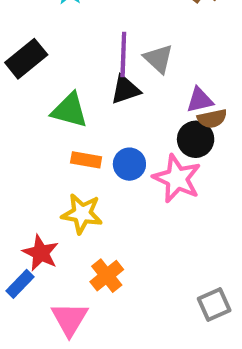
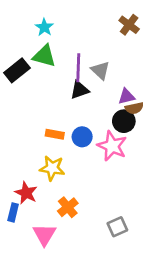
green triangle: (70, 110) -> (44, 56), moved
blue rectangle: (20, 284) -> (13, 212), turned -30
gray square: (214, 305) -> (117, 227), moved

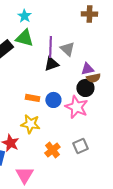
brown cross: (129, 25) -> (89, 14), turned -35
orange cross: (68, 207) -> (52, 150), moved
gray square: (117, 227) -> (80, 146), moved

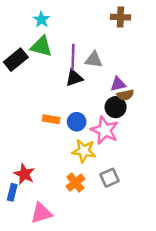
gray triangle: (67, 49) -> (94, 60), turned -35
yellow star: (30, 124) -> (84, 151), moved
pink triangle: (24, 175) -> (41, 213), turned 42

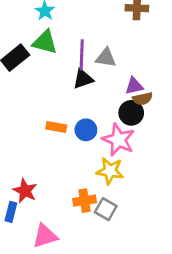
yellow star: (84, 151) -> (110, 171), moved
gray square: (109, 178) -> (106, 209), moved, turned -36
orange cross: (75, 183) -> (85, 201), turned 30

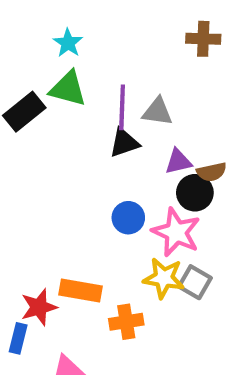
purple triangle: (134, 86) -> (178, 162), moved
orange rectangle: (56, 127) -> (80, 291), moved, size x1.4
red star: (25, 191) -> (39, 307), turned 30
gray square: (106, 209) -> (195, 282), moved

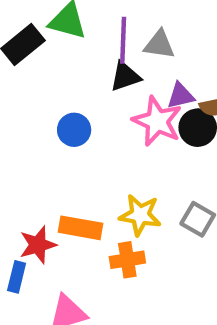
blue circle: (128, 218) -> (74, 130), moved
pink star: (176, 232) -> (157, 121), moved
yellow star: (164, 278) -> (140, 215), moved

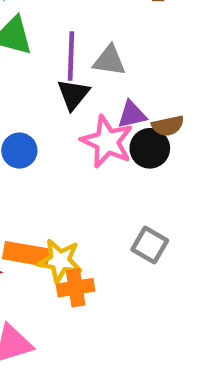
black triangle: (125, 76) -> (73, 94), turned -32
yellow star: (140, 215) -> (60, 261), moved

